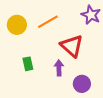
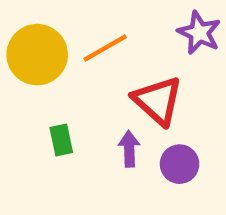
yellow circle: (17, 25) -> (37, 55), size x1.4
purple circle: (82, 84) -> (180, 164), moved

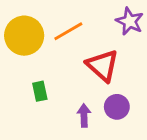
purple arrow: (129, 149) -> (84, 115), moved

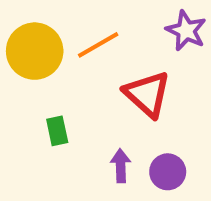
purple circle: (117, 107) -> (168, 172), moved

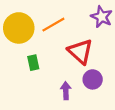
green rectangle: (57, 131) -> (33, 63), moved
purple circle: (168, 172) -> (93, 79), moved

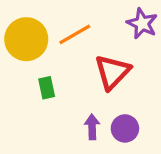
red triangle: (80, 51) -> (112, 72), turned 32
purple circle: (93, 79) -> (125, 128), moved

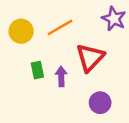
yellow circle: (26, 39) -> (21, 31), size x0.7
purple arrow: (92, 127) -> (61, 76), moved

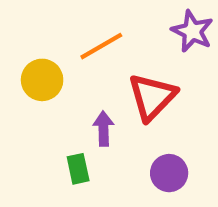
yellow circle: (21, 31) -> (42, 80), moved
green rectangle: (37, 70) -> (78, 169), moved

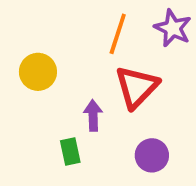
orange line: (101, 46) -> (118, 34), moved, turned -42

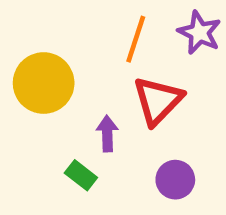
yellow circle: (38, 72) -> (44, 83), size x1.4
green rectangle: (70, 152) -> (81, 175), turned -40

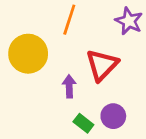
orange line: (136, 39) -> (69, 20), moved
green rectangle: (81, 175) -> (83, 123), moved

